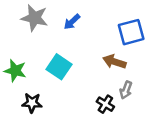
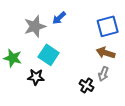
gray star: (35, 18) -> (35, 26), moved, turned -30
brown arrow: (114, 62) -> (106, 53), moved
black star: (32, 103) -> (36, 77), moved

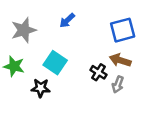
gray star: (35, 26) -> (24, 30), moved
black cross: (87, 85) -> (98, 72), moved

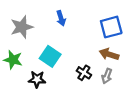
blue arrow: (67, 20) -> (61, 18), turned -64
black cross: (98, 72) -> (84, 73), moved

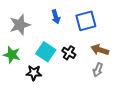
blue square: (111, 27) -> (86, 21), moved
black cross: (84, 73) -> (69, 53), moved

